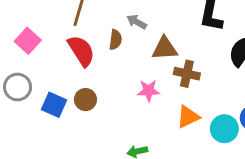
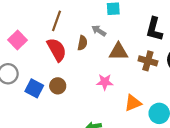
brown cross: (187, 74) -> (148, 61), moved

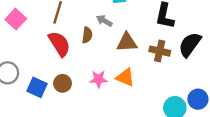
pink square: (18, 40) -> (16, 19), moved
pink star: (105, 82) -> (99, 79), moved
orange triangle: (133, 103) -> (125, 77), moved, turned 48

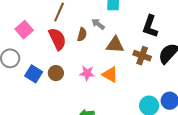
pink square: (16, 19) -> (24, 30), moved

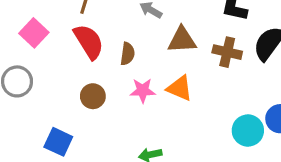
brown semicircle: (82, 34) -> (128, 54), moved
blue square: (34, 74) -> (58, 142), moved

